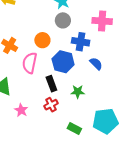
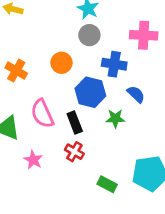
pink semicircle: (30, 63) -> (42, 114), moved, turned -35
green star: (78, 92) -> (115, 118), moved
red cross: (51, 105) -> (74, 152), turned -32

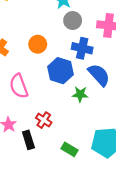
gray circle: (89, 35) -> (73, 21), moved
blue semicircle: (136, 94) -> (99, 75), size x1.5
black rectangle: (75, 123) -> (28, 140), moved

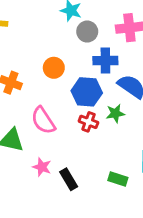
red cross: (44, 120) -> (88, 122), moved

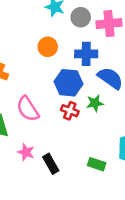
gray circle: (87, 32) -> (81, 17), moved
orange circle: (54, 68) -> (48, 47), moved

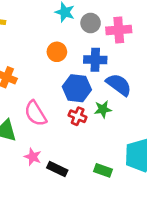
black rectangle: (51, 164) -> (57, 169), turned -36

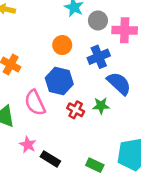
blue cross: (95, 60) -> (99, 57), turned -30
blue hexagon: (77, 88) -> (59, 81), moved

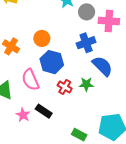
orange circle: (62, 45) -> (42, 38), moved
black rectangle: (50, 159) -> (44, 111), moved

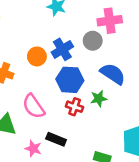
gray circle: (87, 12) -> (93, 41), moved
blue cross: (86, 43) -> (62, 49), moved
blue hexagon: (52, 62) -> (70, 80), moved

